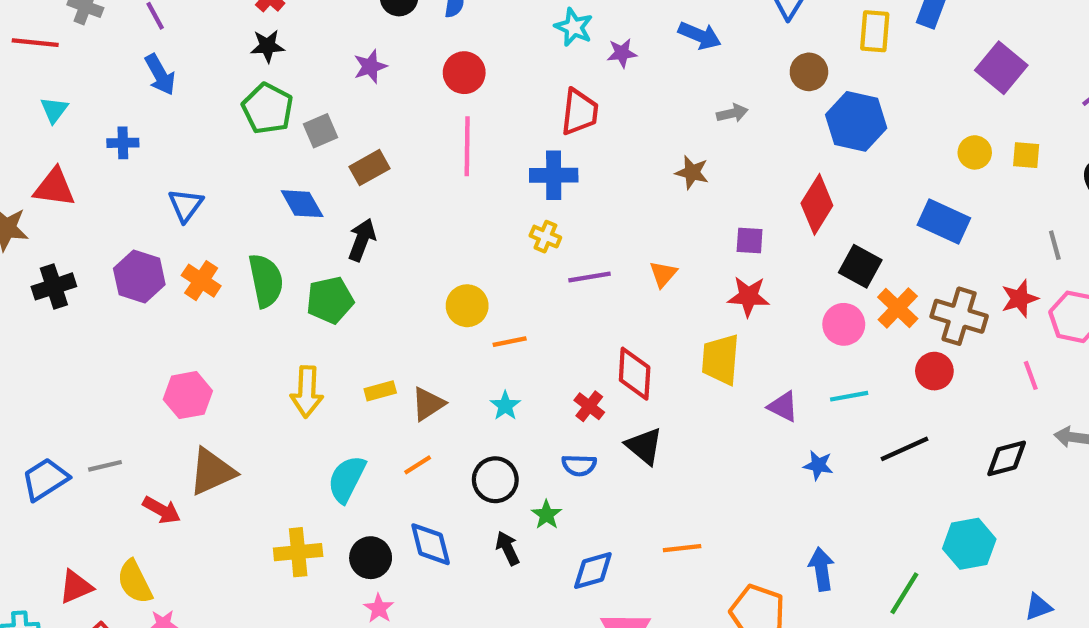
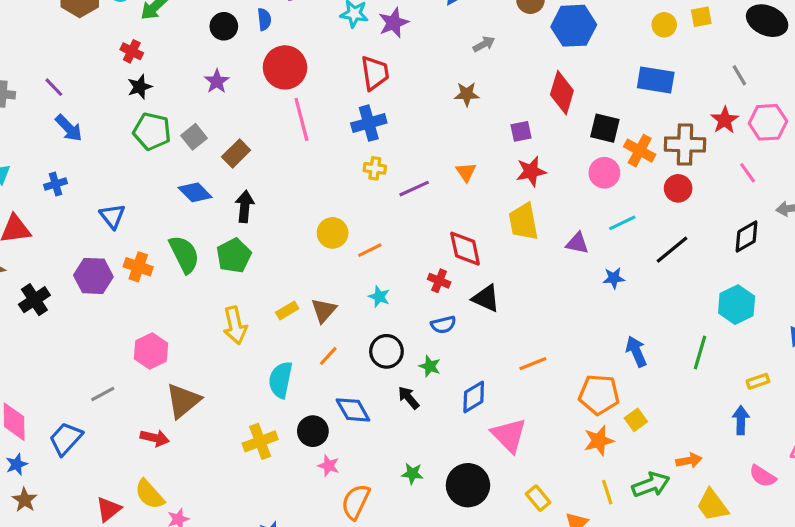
purple star: (622, 53) -> (394, 23), size x1.4
red circle: (464, 73) -> (285, 67), size x1.4
gray line: (105, 466) -> (103, 394), moved

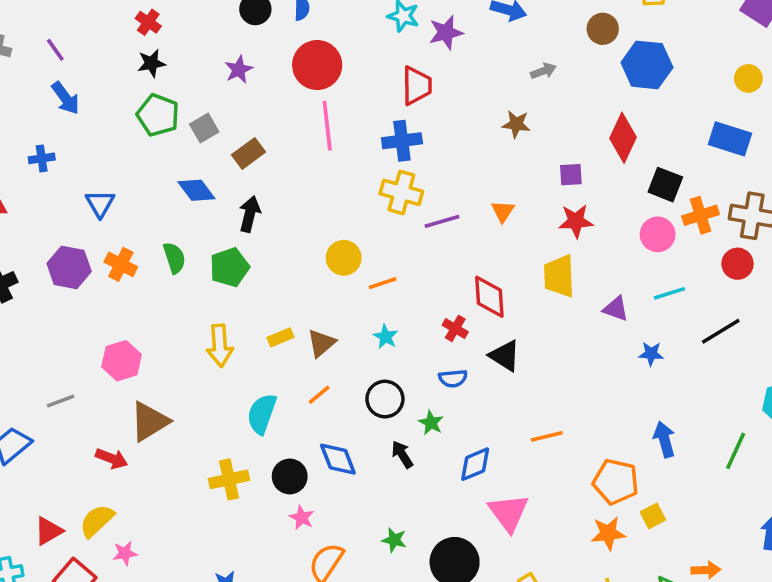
orange cross: (640, 151) -> (701, 215), turned 36
yellow cross: (375, 168) -> (401, 192), size x1.6
green semicircle: (184, 254) -> (174, 258), size x0.7
yellow semicircle: (149, 494) -> (97, 521), turned 80

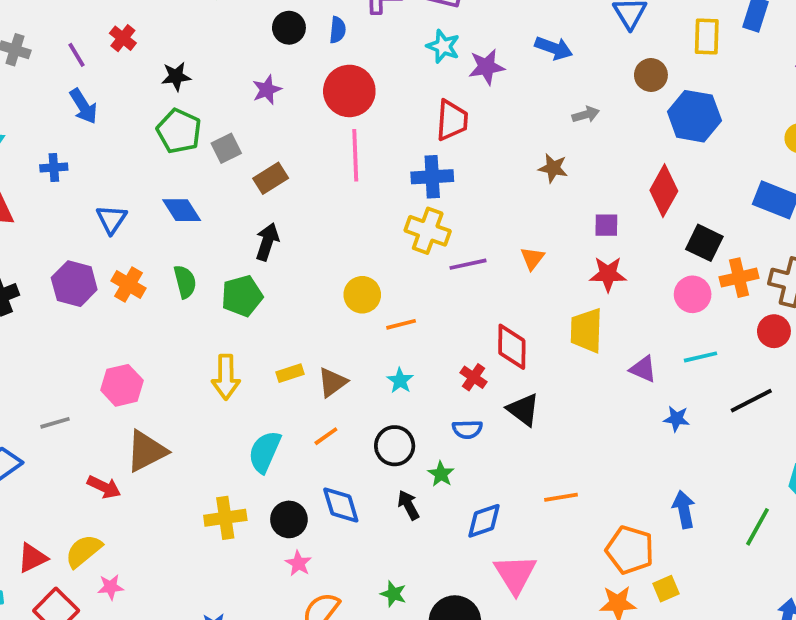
red cross: (148, 22) -> (123, 38), moved
blue diamond: (196, 190) -> (182, 210), moved

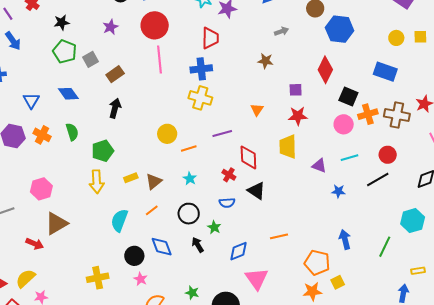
purple line: (468, 264) -> (222, 134), moved
green pentagon: (242, 296) -> (103, 151), moved
red circle: (774, 331) -> (388, 155), moved
yellow cross: (225, 518) -> (98, 278), moved

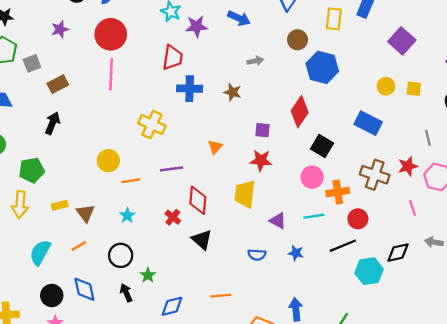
blue cross: (201, 69) -> (190, 89), moved
orange cross: (368, 114) -> (338, 192), moved
brown triangle: (154, 181) -> (85, 213), turned -36
blue semicircle: (227, 203) -> (257, 255), moved
cyan hexagon: (413, 221) -> (369, 271), moved

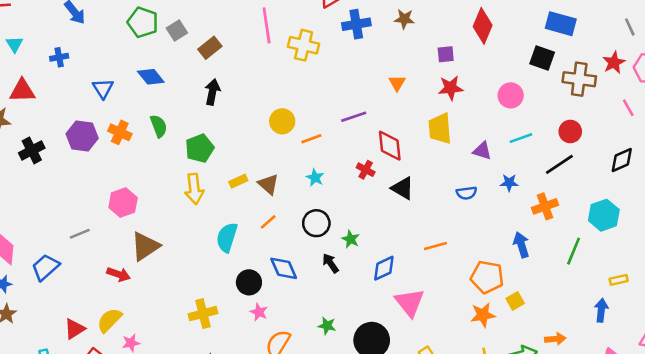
yellow cross: (152, 125) -> (304, 45), moved
black square: (322, 146) -> (542, 58), moved
orange cross: (338, 192) -> (545, 206), moved
cyan hexagon: (369, 271) -> (604, 215), moved

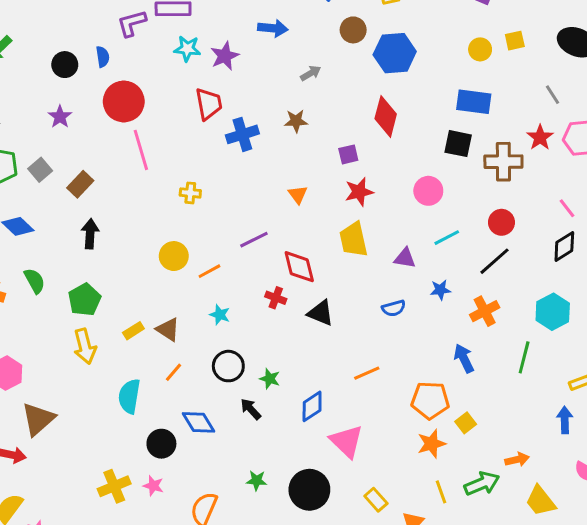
yellow cross: (304, 45) -> (190, 193), moved, size x0.6
pink line: (628, 108) -> (567, 208), moved
pink star: (259, 312) -> (153, 486), moved

